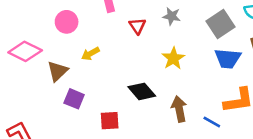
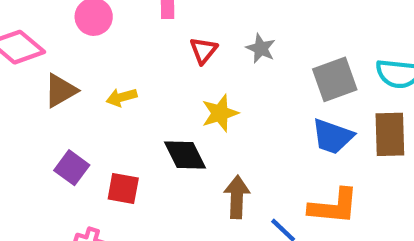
yellow arrow: (90, 54) -> (122, 97), moved
yellow star: (173, 58) -> (220, 113), moved
purple square: (74, 99) -> (72, 168), moved

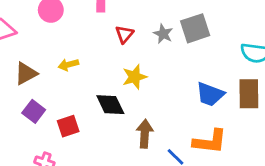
gray square: (335, 79) -> (195, 28), moved
brown triangle: (61, 91) -> (26, 73), moved
red square: (123, 188) -> (68, 126), turned -30

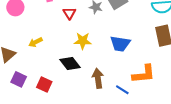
yellow star: (135, 77) -> (83, 41), turned 30
blue trapezoid: (210, 94) -> (120, 44), moved
red square: (68, 126) -> (44, 84), turned -35

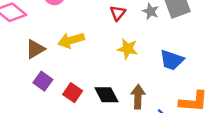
yellow arrow: (35, 42) -> (71, 40), size x1.5
black diamond: (70, 63) -> (106, 95), moved

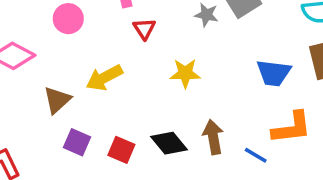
red triangle: (118, 13) -> (144, 29), moved
blue trapezoid: (172, 60) -> (274, 73), moved

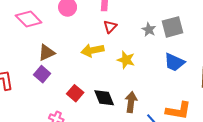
blue trapezoid: (274, 73) -> (174, 62), moved
yellow arrow: (104, 78) -> (93, 50), moved
purple square: (77, 142) -> (42, 74), moved

